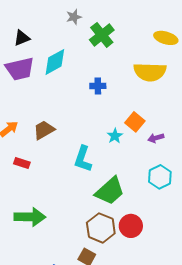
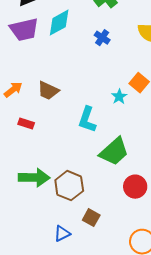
blue cross: (98, 86) -> (102, 38), moved, turned 35
brown trapezoid: (44, 130) -> (48, 91), turned -125
brown hexagon: (101, 228) -> (69, 186), moved

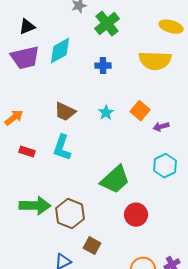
blue cross: (102, 38) -> (103, 66), turned -35
brown trapezoid: (48, 91) -> (65, 112), moved
cyan star: (119, 97) -> (106, 113), moved
cyan L-shape: (87, 120) -> (62, 148), moved

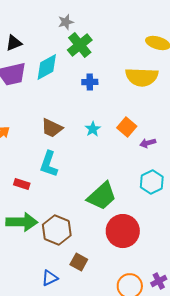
green cross: (107, 24) -> (80, 45), moved
red rectangle: (27, 152) -> (22, 184), moved
red circle: (136, 215) -> (123, 231), size x1.4

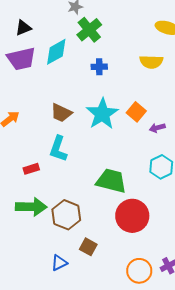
yellow semicircle: (142, 77) -> (151, 62), size x0.7
cyan star: (93, 129) -> (102, 114), size x2.0
red rectangle: (22, 184) -> (31, 169), turned -35
green trapezoid: (102, 196) -> (111, 181), turned -124

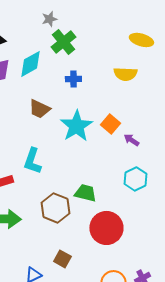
brown trapezoid: (61, 113) -> (39, 109), moved
purple arrow: (157, 128) -> (131, 140), turned 49
green trapezoid: (111, 181) -> (85, 193), size x0.7
brown hexagon: (66, 215) -> (55, 208), moved

